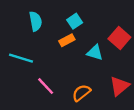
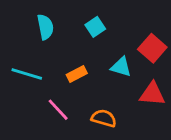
orange rectangle: (67, 40) -> (77, 74), moved
red triangle: (119, 86) -> (152, 94), moved, turned 45
orange semicircle: (81, 93) -> (104, 118), turned 54

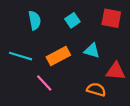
red square: (152, 48) -> (111, 18), moved, turned -30
orange rectangle: (77, 74) -> (58, 56), size x1.5
orange semicircle: (104, 118) -> (96, 90), moved

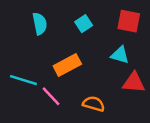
cyan triangle: (92, 51) -> (120, 55), moved
cyan line: (21, 56) -> (23, 80), moved
orange semicircle: (96, 90) -> (94, 104), moved

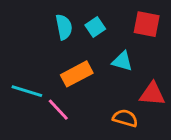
cyan semicircle: (40, 24) -> (64, 27), moved
cyan triangle: (120, 55) -> (122, 61), moved
orange semicircle: (94, 104) -> (125, 118), moved

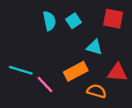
orange rectangle: (77, 74) -> (76, 71), moved

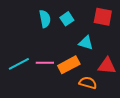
cyan line: (21, 70) -> (19, 64), turned -45
pink line: (45, 85) -> (45, 63), moved, turned -48

